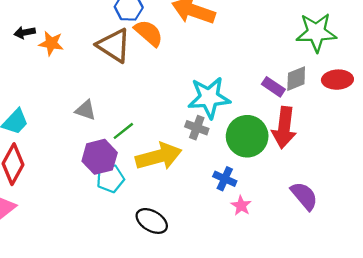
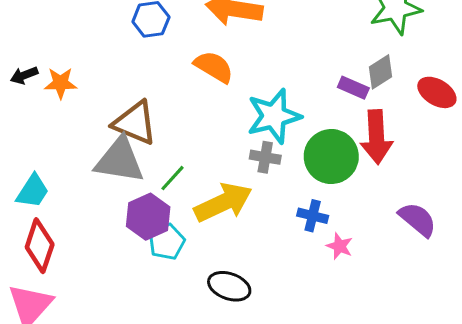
orange semicircle: (149, 33) -> (214, 67), moved
brown triangle: (114, 45) -> (135, 123), moved
red ellipse: (337, 80) -> (437, 92), moved, turned 44
gray triangle: (86, 110) -> (120, 160), size x1.8

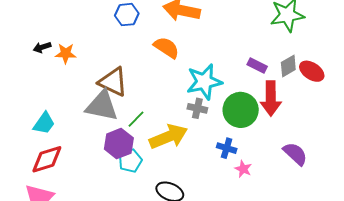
gray diamond: (381, 72) -> (288, 66), moved
red diamond: (40, 246) -> (47, 159), turned 52

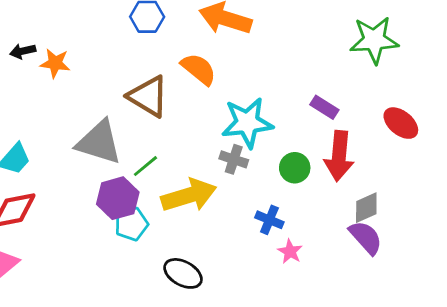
gray diamond: (288, 66) -> (366, 208), moved
brown triangle: (113, 82) -> (148, 96), moved
green circle: (241, 110) -> (295, 168), size x0.6

